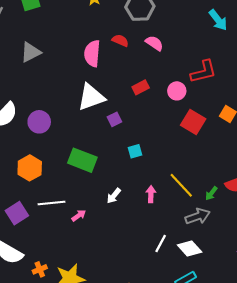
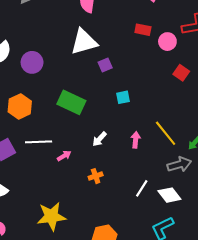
red rectangle: (141, 87) -> (143, 30), moved, turned 35
red square: (193, 122) -> (181, 73), size x0.7
orange cross: (40, 269) -> (96, 176), moved

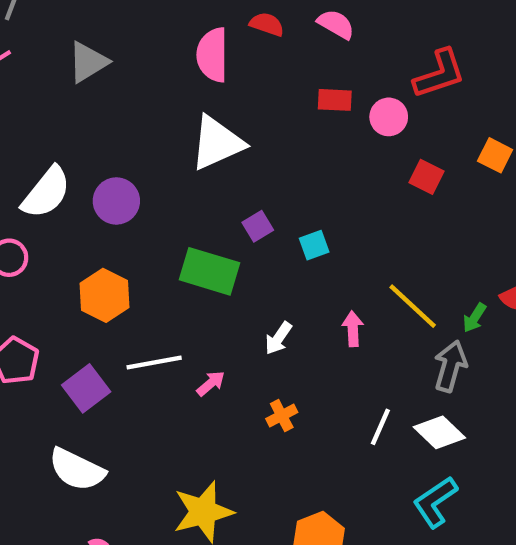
purple square: (105, 65) -> (258, 226), moved
gray arrow: (179, 164) -> (450, 366), turned -50

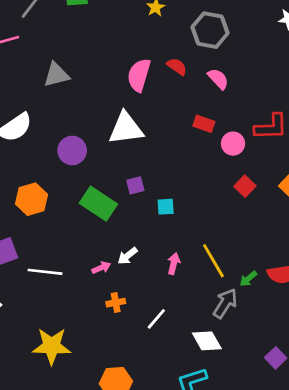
gray triangle: (88, 62) -> (56, 75), moved
purple circle: (116, 201) -> (72, 150), moved
white line: (154, 363) -> (45, 272), moved
pink arrow: (211, 383) -> (101, 268), moved
white line: (380, 427) -> (156, 319), moved

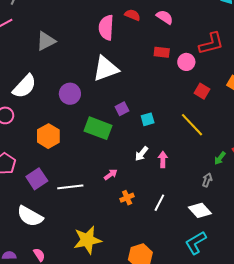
white arrow: (128, 256) -> (142, 154), moved
yellow line: (213, 261) -> (192, 125), moved
gray arrow: (225, 303) -> (207, 180), size x0.6

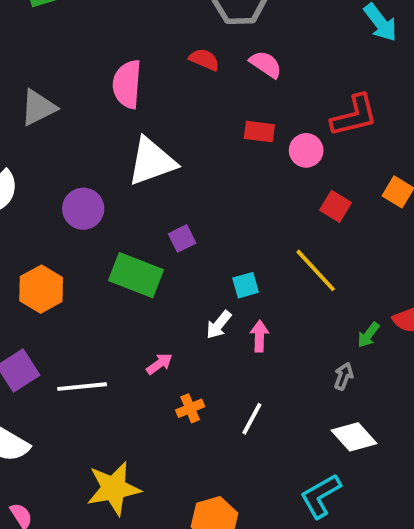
pink semicircle: (106, 28) -> (127, 84), moved
cyan square: (148, 119) -> (246, 285), moved
white diamond: (200, 210) -> (354, 437), moved

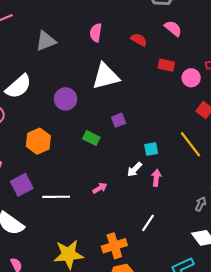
red semicircle: (204, 60) -> (139, 40), moved
pink semicircle: (127, 84) -> (96, 33), size x0.7
green rectangle: (136, 275) -> (91, 138), size x0.6
orange cross: (190, 408) -> (114, 246), moved, size x1.6

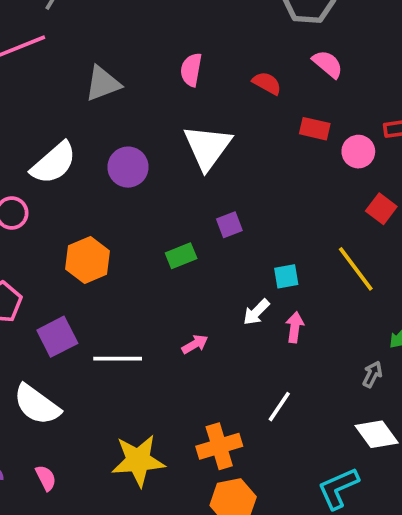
white triangle: (106, 76) -> (207, 147), turned -40
purple circle: (66, 99) -> (128, 167), moved
green rectangle: (91, 138) -> (181, 256), turned -49

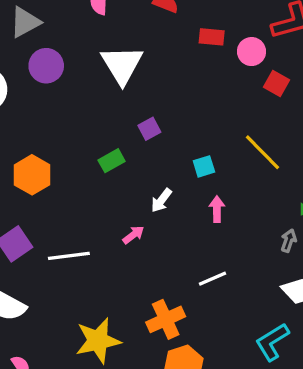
purple circle: (128, 167) -> (46, 66), moved
red square: (381, 209) -> (277, 83), moved
white arrow: (256, 312) -> (161, 200), moved
white line: (279, 407) -> (213, 279), turned 40

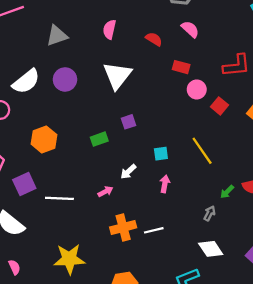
pink circle: (252, 52) -> (197, 89), moved
purple circle: (46, 66) -> (65, 79), moved
orange cross: (166, 319) -> (123, 227), moved

